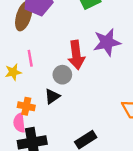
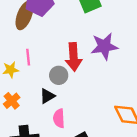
orange cross: (26, 106) -> (12, 101), moved, turned 35
pink semicircle: (19, 123) -> (59, 118), moved

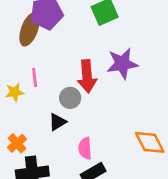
orange cross: (12, 101) -> (17, 143), moved
pink semicircle: (59, 118) -> (85, 148), moved

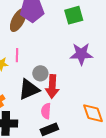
red arrow: (87, 76) -> (52, 86), moved
black triangle: (57, 122) -> (29, 89), size x1.6

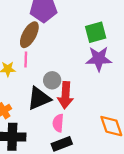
green square: (74, 15) -> (96, 32), moved
brown ellipse: (18, 20) -> (29, 35), moved

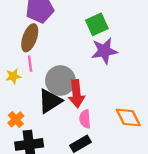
gray circle: (52, 80) -> (60, 81), size x1.6
pink semicircle: (58, 123) -> (85, 119), moved

